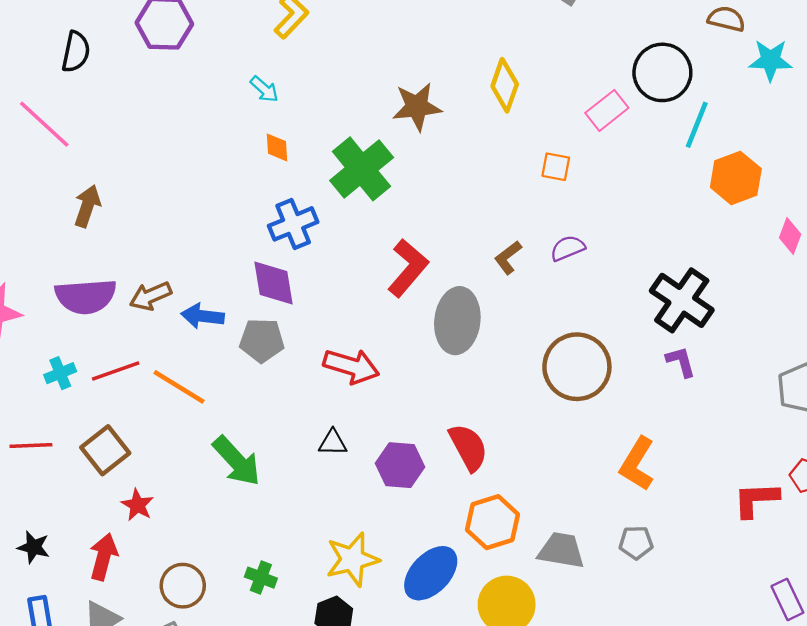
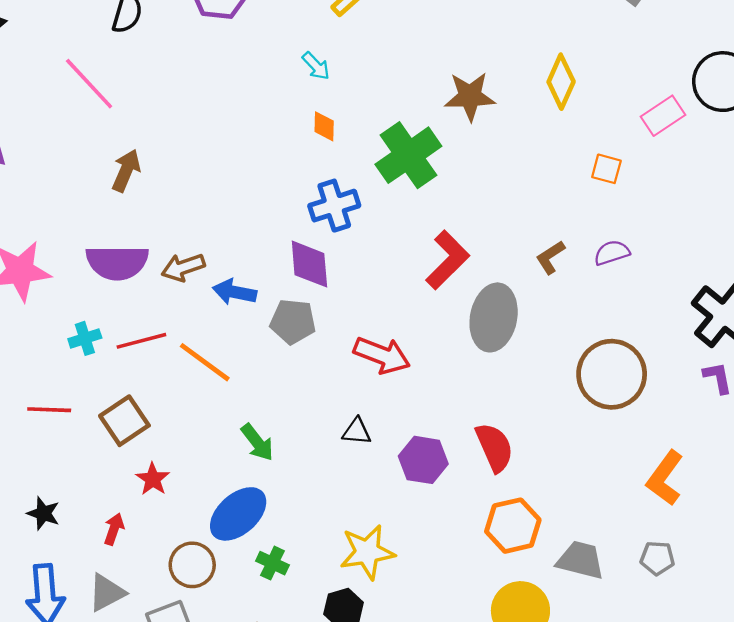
green arrow: (237, 461) -> (257, 442), size x0.7
red arrow: (104, 557) -> (114, 529), size x0.7
blue ellipse: (431, 573) -> (238, 514), moved

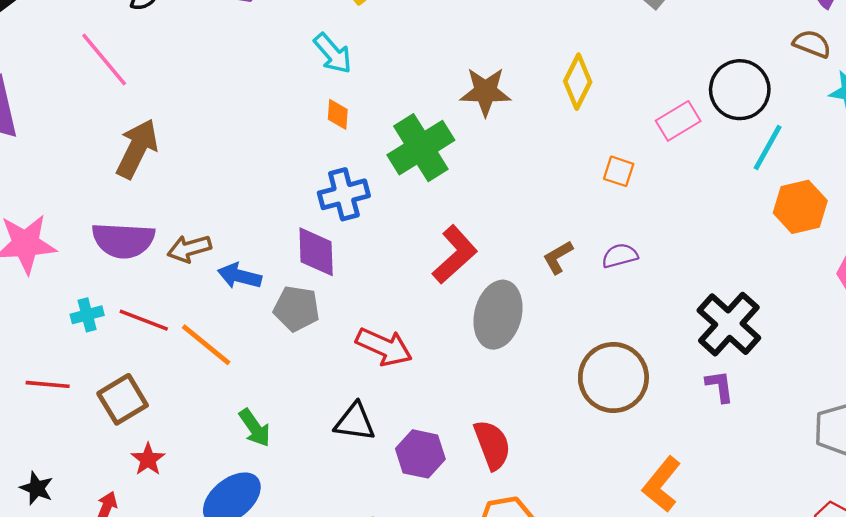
cyan arrow: (316, 66) -> (333, 53), size x1.4
brown arrow: (126, 171) -> (137, 149), size x1.4
red line: (141, 341) -> (144, 320), turned 33
black triangle: (357, 431) -> (355, 422), size x1.4

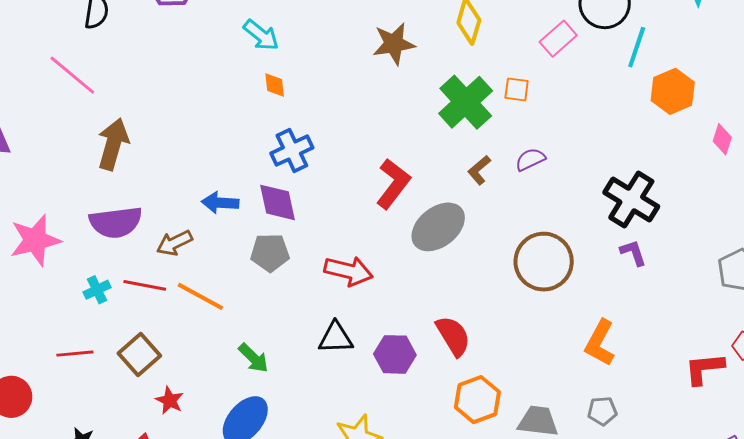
green cross: (421, 148) -> (466, 102), moved
brown arrow: (189, 249) -> (174, 243), moved
blue arrow: (240, 276) -> (220, 203), moved
gray ellipse: (498, 315) -> (438, 227), turned 48

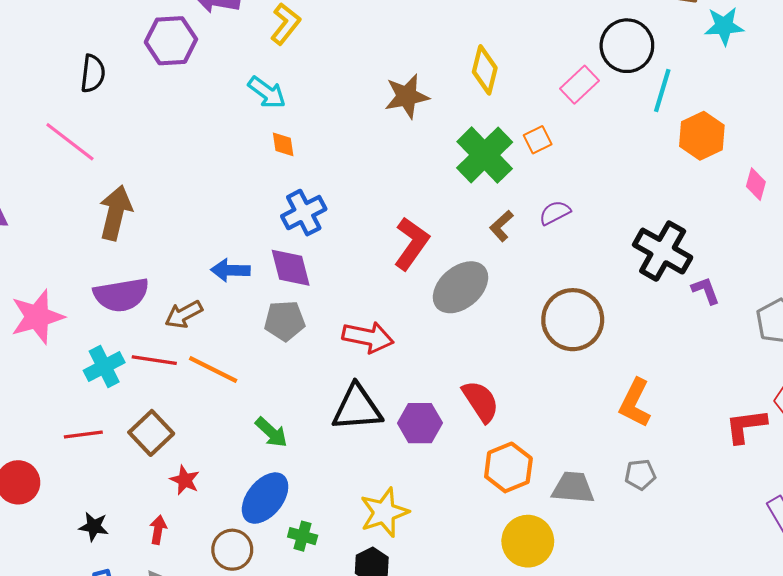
orange square: (517, 89) -> (538, 140), turned -32
purple L-shape: (633, 253) -> (706, 290), moved
cyan cross: (97, 290) -> (104, 366), size x1.4
black triangle: (336, 338) -> (357, 408), size x1.4

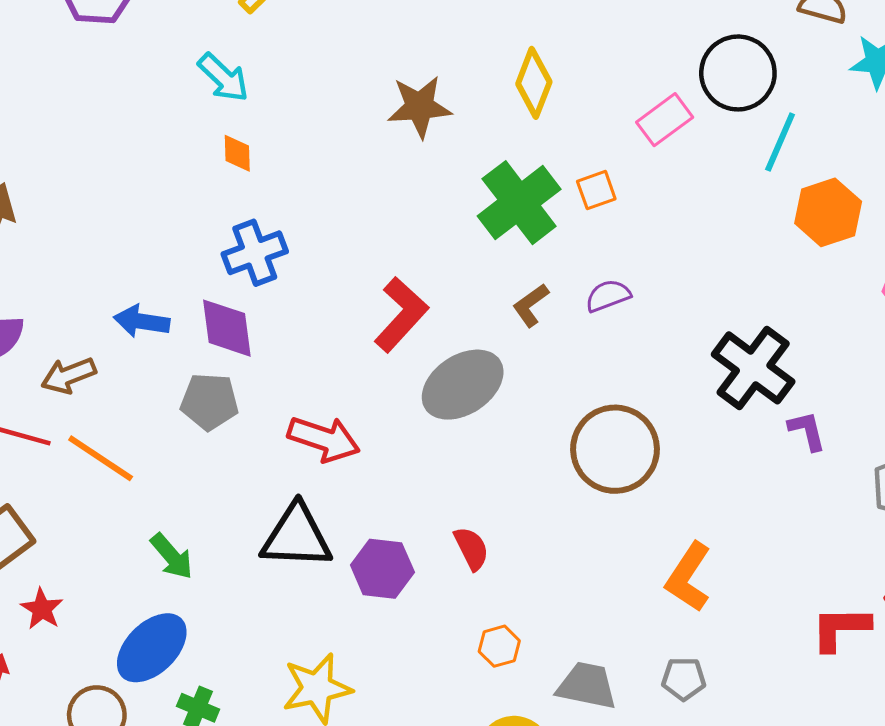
red semicircle: (481, 401) -> (471, 548), size x0.7
orange hexagon: (508, 467) -> (499, 646), size x0.6

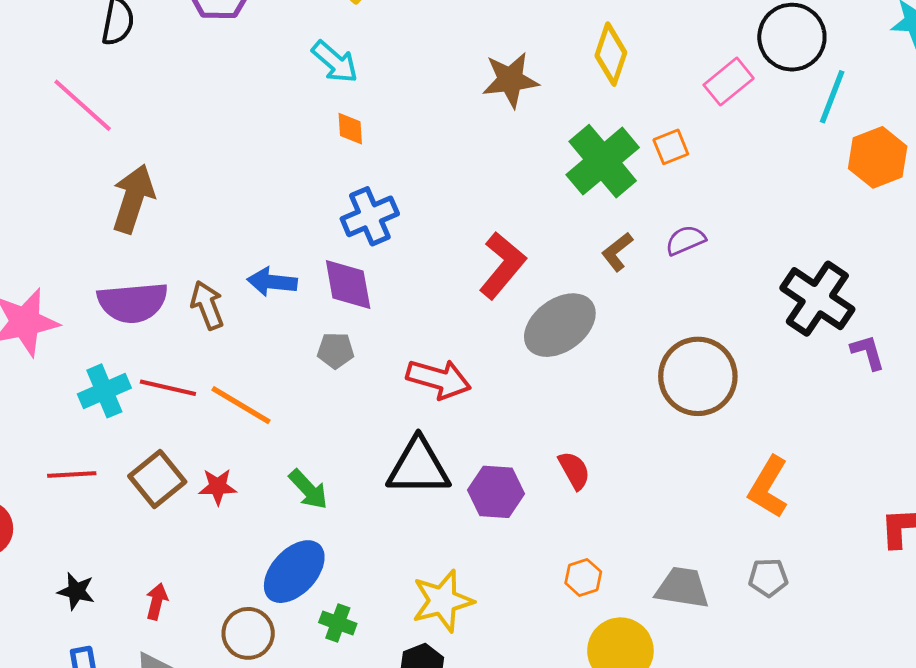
brown arrow: (69, 375) -> (207, 305), moved, turned 93
gray pentagon: (209, 402) -> (336, 350), size x0.7
red star: (42, 609) -> (218, 487), moved, turned -30
orange hexagon: (499, 646) -> (583, 577), moved

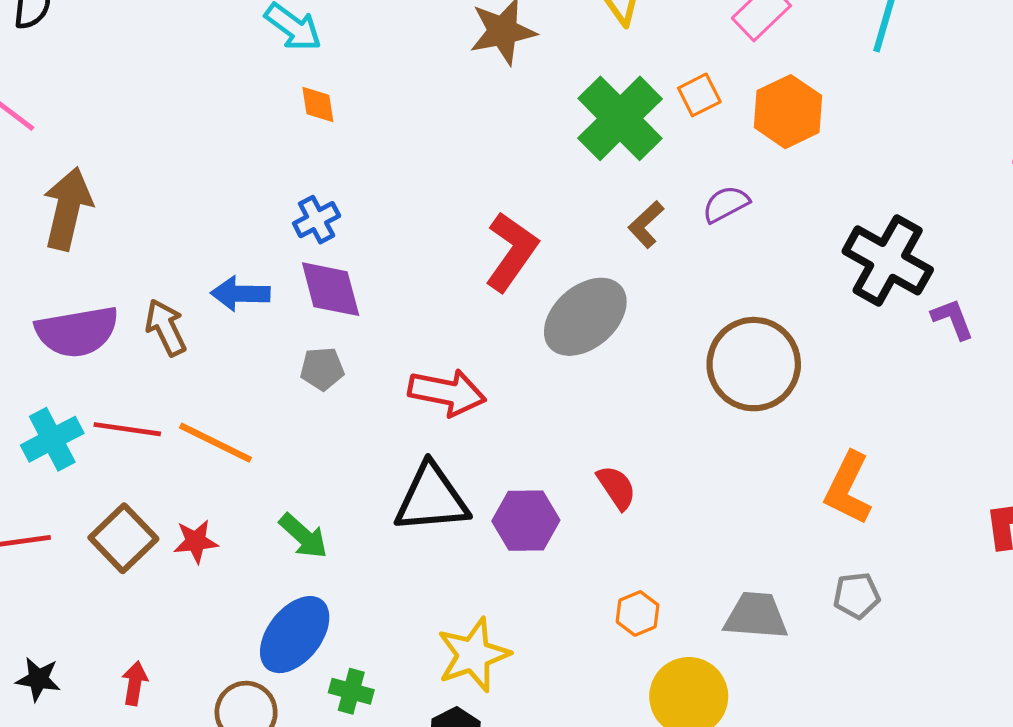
orange hexagon: (878, 157) -> (788, 112), moved
blue cross: (370, 216) -> (317, 220), moved, size x0.7

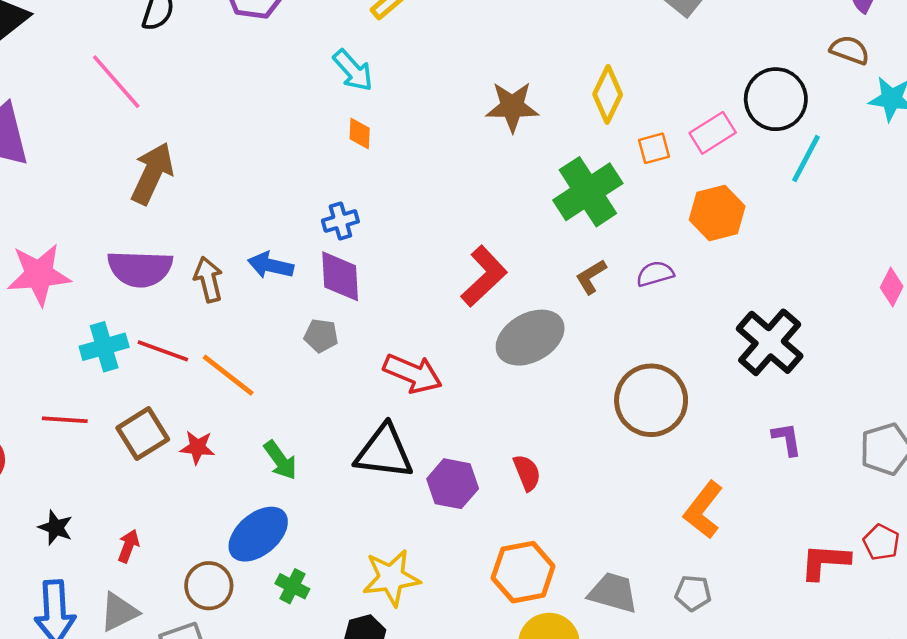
orange square: (699, 95) -> (654, 148), moved
purple L-shape: (953, 319) -> (787, 439), moved
orange hexagon: (638, 613) -> (523, 572), size x1.8

